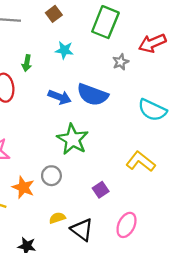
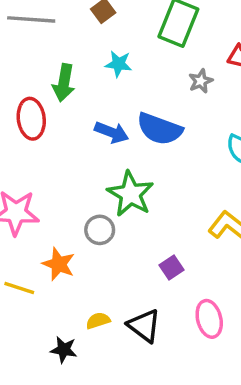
green arrow: (27, 63) -> (64, 83), size x1.5
gray circle: (51, 176) -> (100, 230), moved
yellow semicircle: (57, 218) -> (98, 321), moved
pink ellipse: (127, 225) -> (209, 319), turned -40

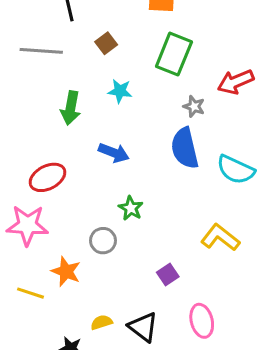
gray star: (201, 81) -> (194, 106), turned -30
red ellipse: (31, 119) -> (47, 177), moved, turned 69
blue semicircle: (160, 129) -> (185, 148), moved, turned 57
green star: (130, 194) -> (131, 208), size x0.6

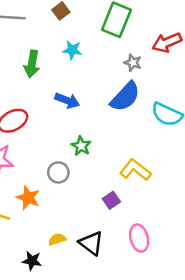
blue semicircle: (185, 148) -> (125, 97), turned -124
yellow L-shape: (220, 238) -> (135, 170), moved

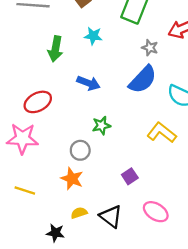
green star: (81, 146) -> (101, 126), turned 30
yellow L-shape: (135, 170) -> (162, 133), moved
orange star: (28, 198) -> (72, 179), moved
pink ellipse: (139, 238) -> (156, 212), turned -45

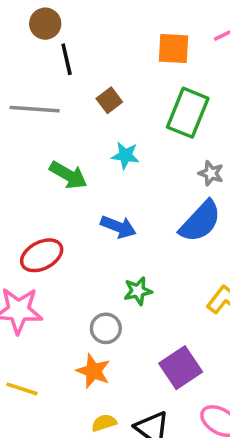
green arrow: (55, 49) -> (68, 175), turned -70
purple square: (130, 176) -> (181, 368), size x1.6

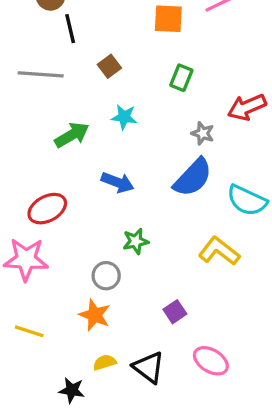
green rectangle: (188, 113) -> (181, 78), size x0.6
green arrow: (68, 175) -> (72, 135), turned -60
purple square: (181, 368) -> (175, 312), size x0.6

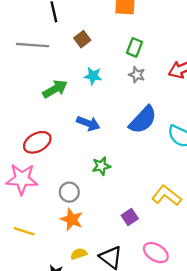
gray star: (203, 133) -> (137, 75), moved
yellow L-shape: (219, 251) -> (167, 196), moved
gray circle: (106, 276) -> (69, 192), moved

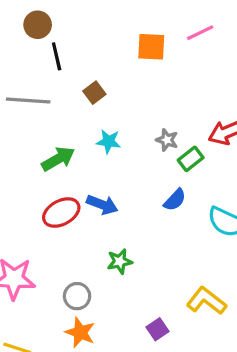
green rectangle: (134, 47) -> (191, 159), moved, turned 30
blue semicircle: (143, 120) -> (175, 200), size x0.6
red ellipse: (37, 142) -> (61, 213), moved

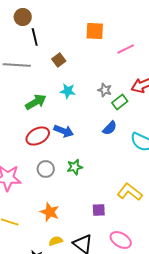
pink line: (200, 33) -> (126, 49), moved
gray circle: (77, 296) -> (46, 169), moved
purple square: (158, 329) -> (99, 210), turned 32

